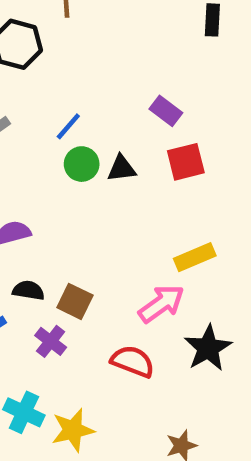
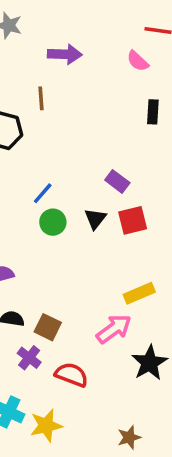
black triangle: (122, 168) -> (95, 219), moved, turned -45
red semicircle: (133, 361) -> (72, 375), moved

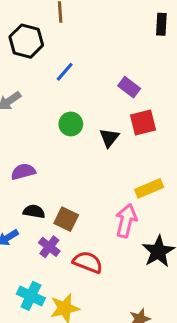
blue line: (43, 193) -> (65, 72), moved
black triangle: (95, 219) -> (109, 138), moved
pink arrow: (114, 329) -> (126, 221), turned -40

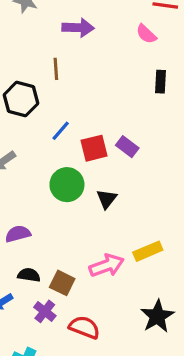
red square: (143, 122) -> (94, 148), moved
green circle: (71, 124) -> (67, 185), size x1.4
pink arrow: (126, 221) -> (107, 265), moved, turned 56

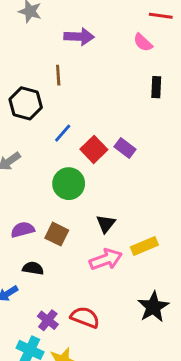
red square: (94, 148) -> (94, 149), turned -30
black triangle: (107, 199) -> (106, 224), moved
brown square: (62, 283) -> (57, 234), moved
purple cross: (45, 311) -> (48, 320), moved

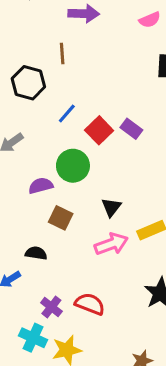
pink semicircle: (143, 43) -> (150, 20), turned -66
purple semicircle: (23, 230) -> (41, 186), moved

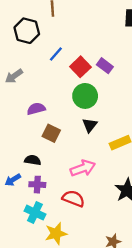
green circle: (73, 166) -> (85, 96), moved
pink arrow: (111, 244) -> (83, 168), moved
purple cross: (51, 307) -> (37, 185), moved, turned -35
cyan cross: (33, 338) -> (35, 213), moved

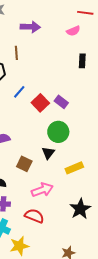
green circle: (85, 96) -> (58, 132), moved
brown square: (51, 133) -> (24, 164), moved

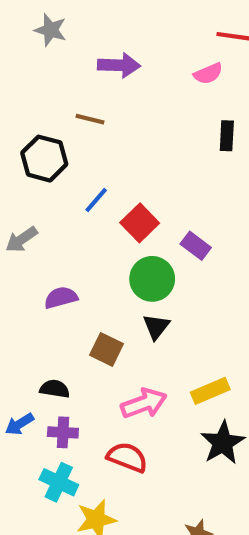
brown line: (16, 53) -> (90, 119), turned -72
purple rectangle: (61, 102) -> (196, 246), moved
green circle: (58, 132) -> (152, 279), moved
yellow rectangle: (74, 168) -> (210, 391), moved

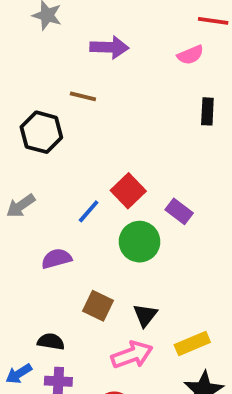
blue line: (96, 200) -> (89, 211), moved
black triangle: (156, 327) -> (145, 315), moved

